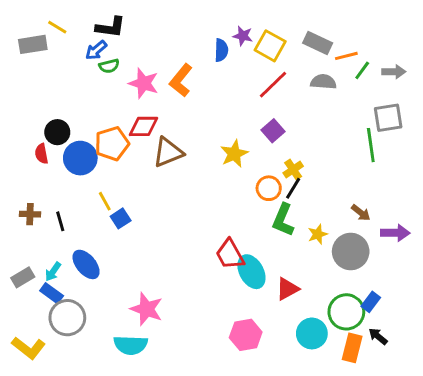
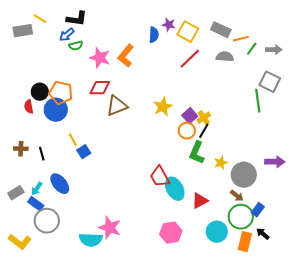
gray square: (388, 118) -> (270, 82), turned 35
purple square: (273, 131) -> (190, 116), moved
orange pentagon: (112, 144) -> (61, 93), moved, turned 30
brown arrow: (361, 213) -> (237, 196), moved
pink star: (146, 309) -> (110, 228), moved

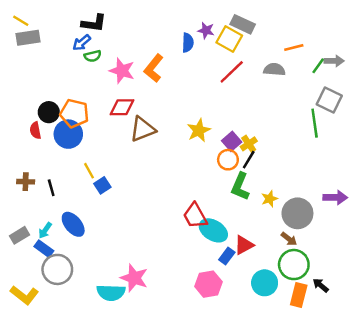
yellow line: (40, 19) -> (21, 21), moved
gray rectangle: (221, 30) -> (243, 24), moved
green line: (252, 49) -> (318, 66), moved
cyan ellipse: (175, 189) -> (213, 230), turned -30
blue rectangle: (258, 210) -> (227, 256), moved

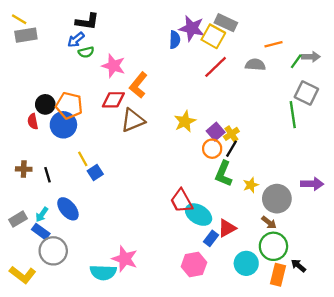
purple star: (206, 30) -> (192, 28), size x1.6
orange L-shape: (154, 68) -> (138, 85), moved

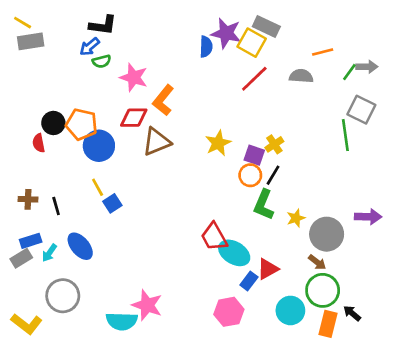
blue circle: (63, 125) -> (99, 146), moved
purple square: (216, 132) -> (254, 155), turned -30
yellow cross: (231, 134) -> (274, 144), moved
blue rectangle: (41, 232) -> (31, 241), moved, turned -54

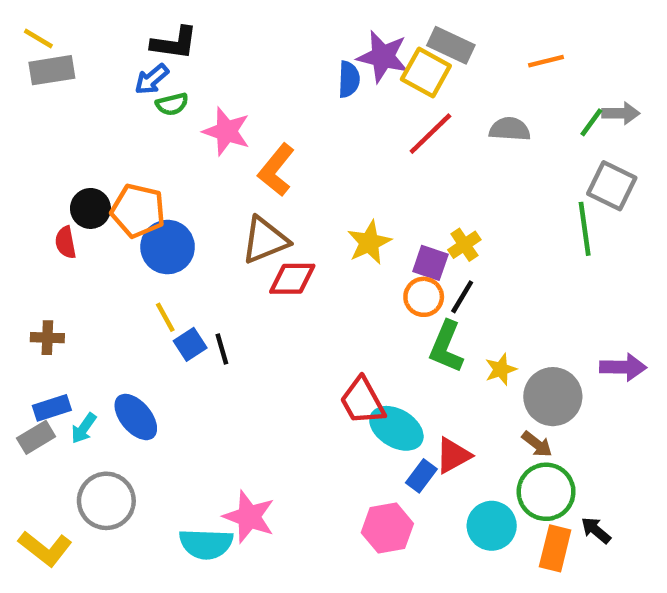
orange line: (323, 52) -> (546, 61), moved
red diamond: (134, 118) -> (292, 279), moved
black line: (56, 206) -> (222, 349), moved

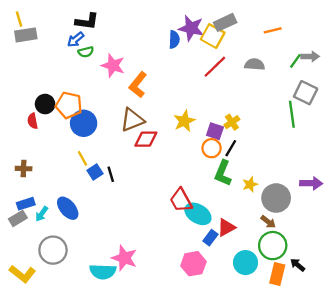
yellow line: (38, 38) -> (19, 19), turned 42
gray rectangle: (451, 45) -> (225, 22), turned -50

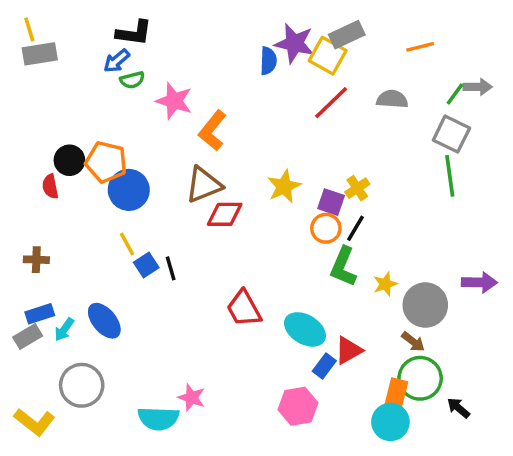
gray square: (306, 93) -> (451, 134), moved
red trapezoid: (181, 200) -> (244, 309), moved
pink star: (124, 258) -> (192, 397), size x0.7
cyan circle: (246, 263) -> (390, 422), moved
orange rectangle: (277, 274) -> (396, 396), moved

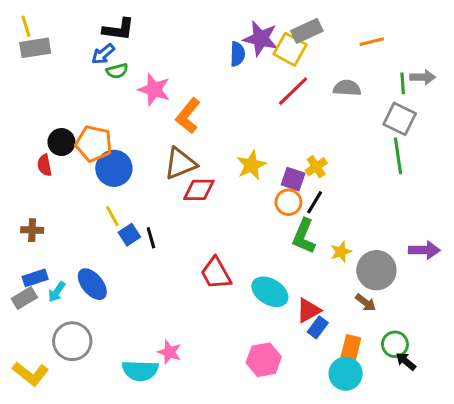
green line: (455, 94) -> (403, 83), turned -40
blue rectangle: (324, 366) -> (318, 327), moved
green circle: (420, 378) -> (395, 344), moved, size x0.7

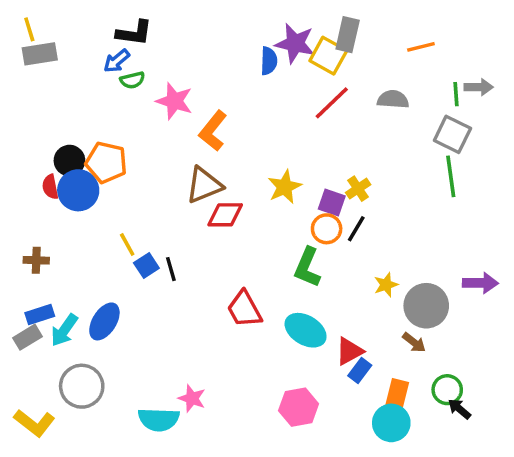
gray rectangle: (307, 31) -> (348, 35), turned -52
blue circle: (114, 168) -> (78, 190), moved
green L-shape: (304, 236) -> (307, 267), moved
blue ellipse: (92, 284) -> (104, 321), turned 72
cyan arrow: (57, 292) -> (64, 330), size x1.4

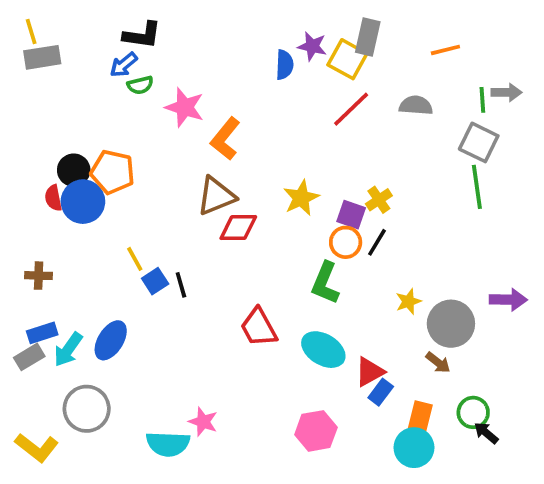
purple star: (295, 43) -> (312, 46), size x0.7

